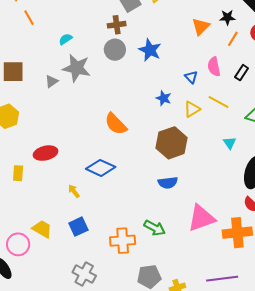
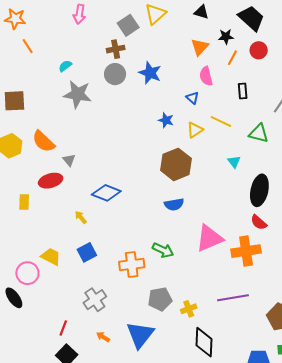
pink semicircle: (214, 67) -> (206, 76), moved
black rectangle: (242, 73) -> (243, 91), turned -35
gray triangle: (52, 81) -> (69, 160), moved, turned -32
orange semicircle: (116, 124) -> (43, 141), moved
gray cross: (84, 274) -> (95, 300), turned 30

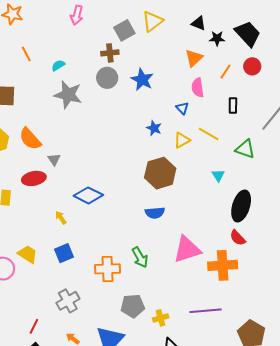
black star: (226, 37) -> (217, 38), moved
orange line: (28, 46) -> (26, 54), moved
green arrow: (163, 250) -> (140, 257), turned 30

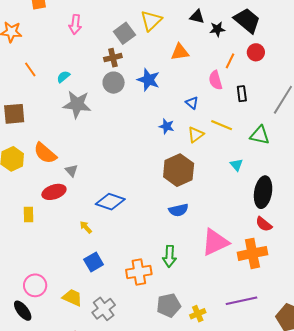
orange triangle: (194, 58) -> (180, 52), moved, turned 42
pink semicircle: (198, 88) -> (215, 80), moved
yellow trapezoid: (28, 254) -> (72, 298), moved
green arrow: (140, 257) -> (169, 256), turned 40

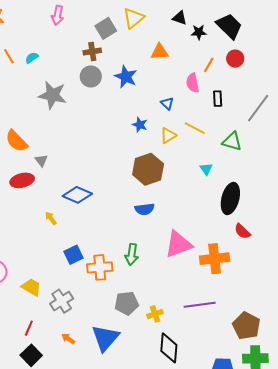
cyan semicircle: (63, 77) -> (32, 58), moved
red semicircle: (264, 224) -> (242, 231), moved
blue square: (94, 262) -> (74, 255), moved

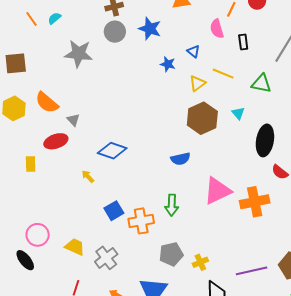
blue star: (140, 125) -> (168, 64), moved
brown hexagon: (148, 169) -> (202, 118), moved
purple line: (200, 305) -> (252, 271), moved

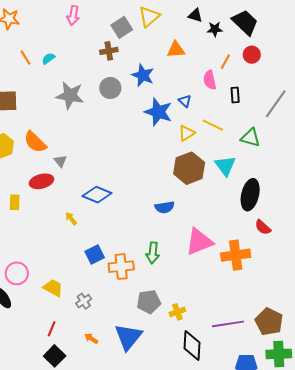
gray circle: (115, 32) -> (110, 88), moved
blue star: (168, 64) -> (158, 112), size x1.8
cyan triangle: (238, 113) -> (225, 166), size x1.6
gray cross: (106, 258) -> (84, 301), size x0.7

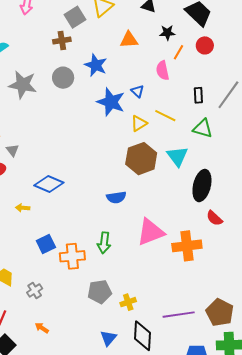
black star: (215, 29) -> (167, 33), moved
black rectangle: (235, 95) -> (198, 95), moved
yellow arrow: (71, 219) -> (23, 208), turned -48
blue triangle: (128, 337) -> (108, 338), moved, size x0.6

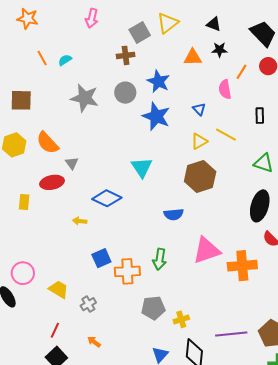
black star: (167, 33) -> (219, 50), moved
blue star: (111, 102) -> (156, 116), moved
green triangle: (203, 128) -> (264, 163), moved
cyan triangle: (177, 156) -> (142, 167), moved

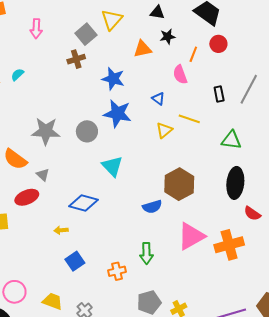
gray circle: (125, 93) -> (87, 131), moved
gray star: (85, 98) -> (46, 131), moved
brown hexagon: (200, 177) -> (179, 184), moved
blue square: (101, 258) -> (75, 261), moved
orange cross: (127, 271) -> (117, 271), size x0.7

